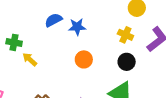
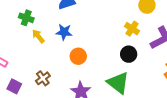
blue star: (77, 27) -> (64, 32), moved
orange circle: (84, 59) -> (78, 56), moved

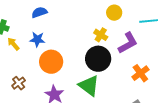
black circle: (129, 54) -> (98, 59), size x1.6
orange circle: (78, 56) -> (51, 62), size x1.5

